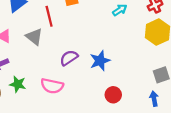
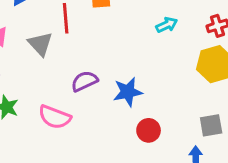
red circle: (113, 95) -> (149, 130), moved

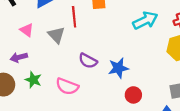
cyan arrow: (167, 25) -> (145, 20), size x1.6
purple semicircle: (84, 81) -> (88, 61), turned -126

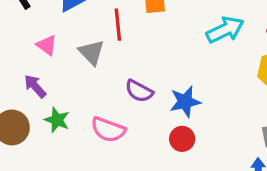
purple arrow: (19, 57) -> (35, 86), turned 63
red circle: (133, 95) -> (182, 139), moved

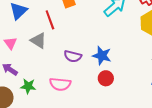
pink triangle: (47, 45) -> (11, 43), turned 32
blue star: (185, 102) -> (102, 56), turned -30

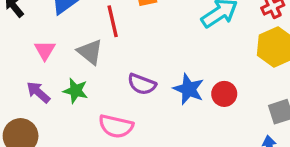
red circle: (106, 78) -> (224, 94), moved
green star: (28, 86) -> (75, 91), moved

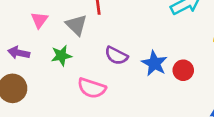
green star: (75, 91) -> (61, 56), turned -30
purple arrow: (38, 92) -> (19, 53), moved, turned -35

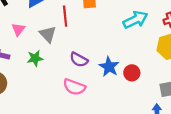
pink semicircle: (92, 88) -> (74, 87), moved

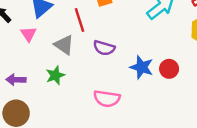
pink triangle: (18, 29) -> (28, 34), moved
purple semicircle: (79, 60) -> (104, 48), moved

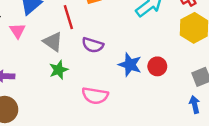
green star: (55, 75) -> (59, 70), moved

